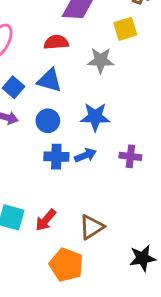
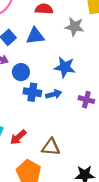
blue triangle: (50, 80) -> (35, 36), turned -30
blue circle: (48, 121) -> (21, 72), moved
brown triangle: (92, 227) -> (51, 147), turned 30

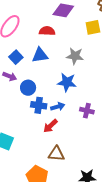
gray star: (74, 27) -> (75, 56), moved
red arrow: (18, 137) -> (50, 126), moved

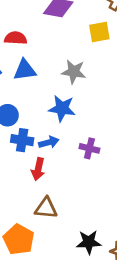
red semicircle: (47, 31) -> (16, 38), moved
red arrow: (50, 126) -> (38, 169), turned -35

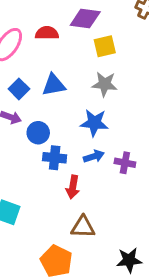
yellow square: (99, 32) -> (105, 46), moved
red semicircle: (16, 38) -> (47, 33), moved
blue arrow: (49, 142) -> (94, 156), moved

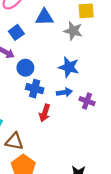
gray star: (105, 84) -> (73, 31), moved
blue triangle: (54, 85) -> (44, 17), moved
brown triangle: (83, 227) -> (14, 141), moved

